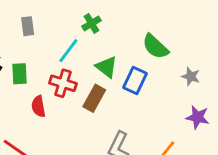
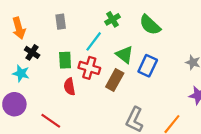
green semicircle: (155, 47) -> (150, 25), moved
green rectangle: (19, 74) -> (65, 60), moved

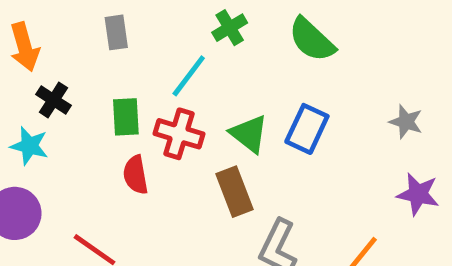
green triangle: (125, 55) -> (249, 134), moved
brown rectangle: (115, 80) -> (235, 192), moved, turned -50

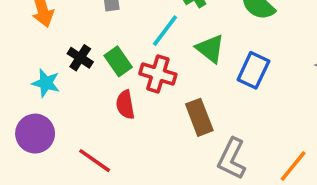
black cross: (53, 100) -> (80, 58), moved
green rectangle: (126, 117) -> (118, 61), turned -32
green triangle: (249, 134) -> (210, 49), moved

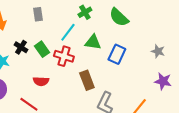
green triangle: (210, 49) -> (93, 42), turned -30
red semicircle: (125, 105) -> (41, 81), moved, turned -77

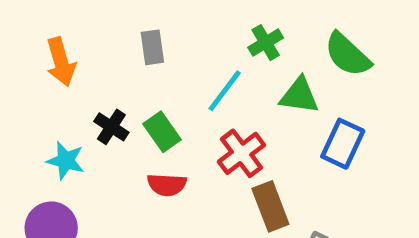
green triangle: (93, 42) -> (299, 96), moved
red cross: (64, 56) -> (241, 153), moved, turned 36
red semicircle: (41, 81) -> (167, 185), moved

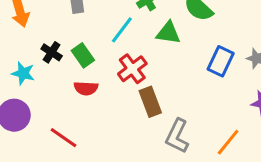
blue rectangle: (343, 144) -> (221, 61), moved

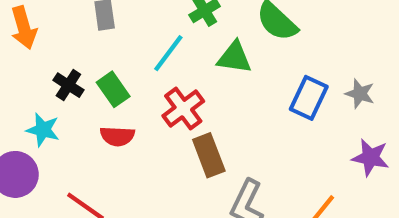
cyan star: (23, 73) -> (43, 130), moved

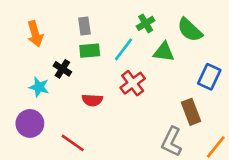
green rectangle: (113, 89) -> (90, 51), moved, turned -60
cyan star: (43, 130) -> (39, 87), moved
brown rectangle: (209, 155) -> (191, 112), moved

